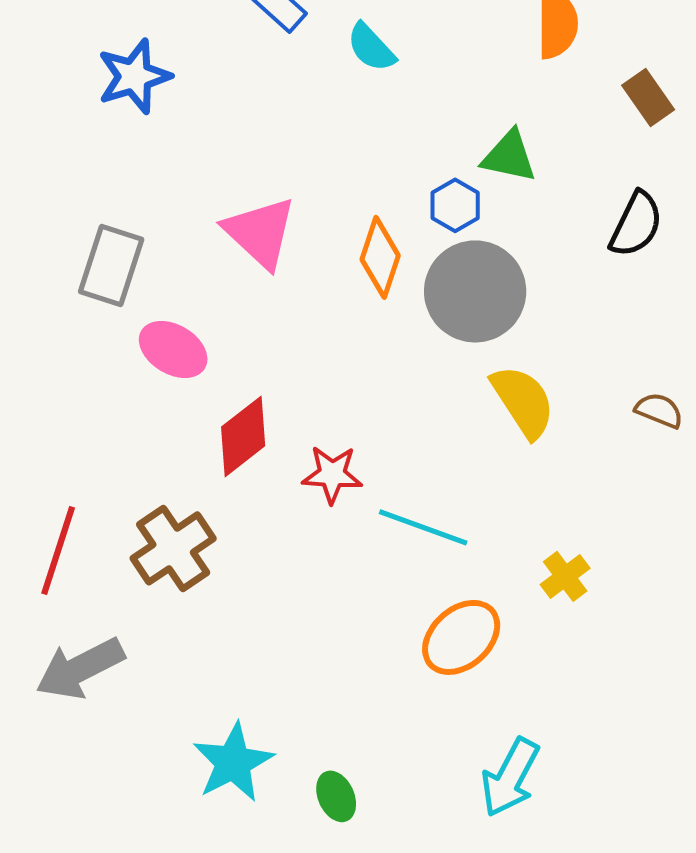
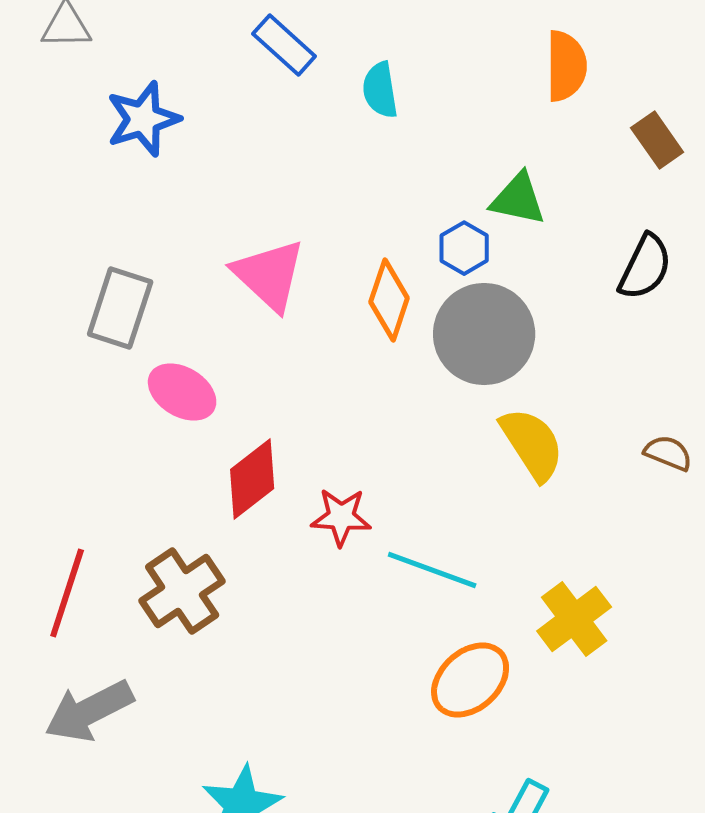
cyan semicircle: (371, 47) -> (380, 90), turned 34
yellow cross: (565, 576) -> (574, 619), size x1.5

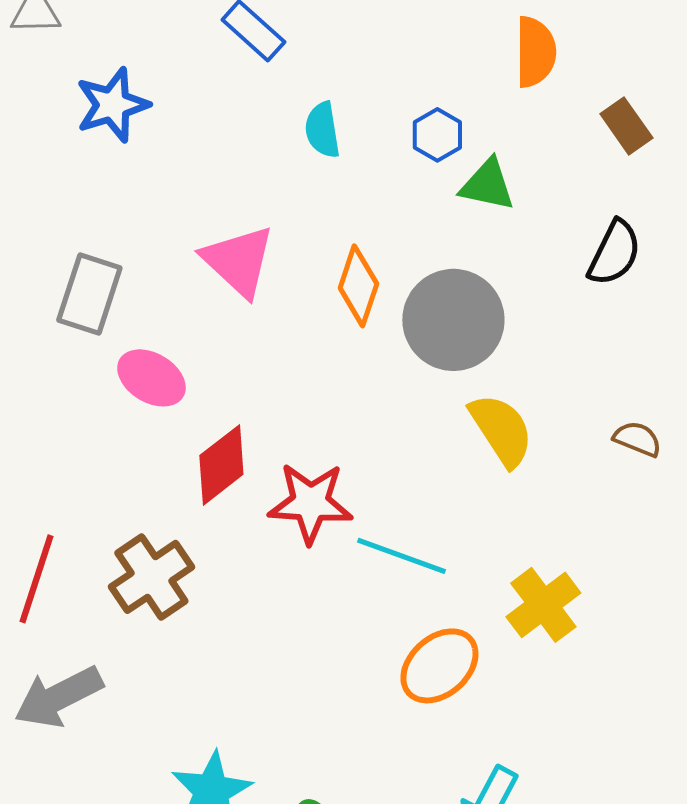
cyan semicircle: (380, 90) -> (322, 130), moved
blue hexagon: (464, 248) -> (437, 135), moved
red star: (341, 517) -> (310, 503), size x1.4

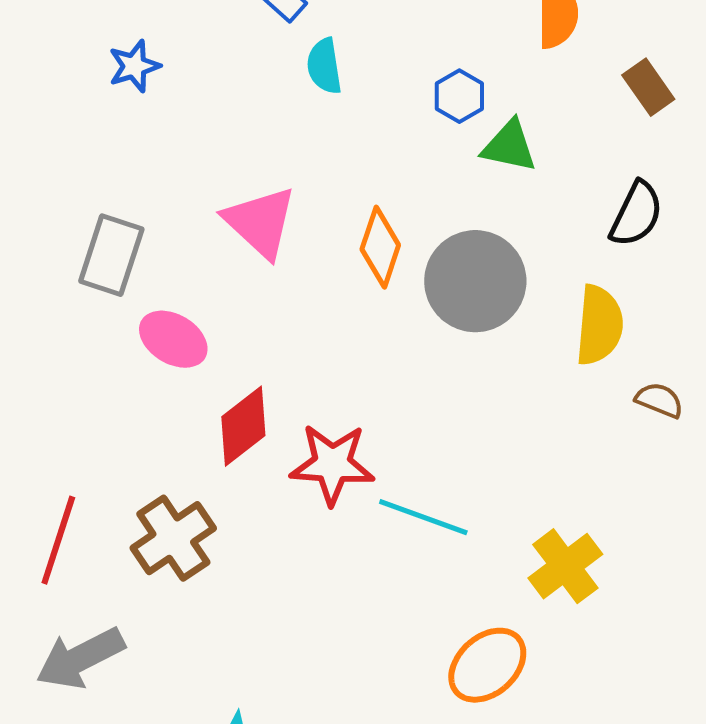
blue star: (112, 105) -> (134, 66), size x0.7
cyan semicircle: (322, 130) -> (324, 66), moved
yellow semicircle: (501, 430) -> (599, 325), moved, turned 38
orange ellipse: (439, 666) -> (487, 665), moved

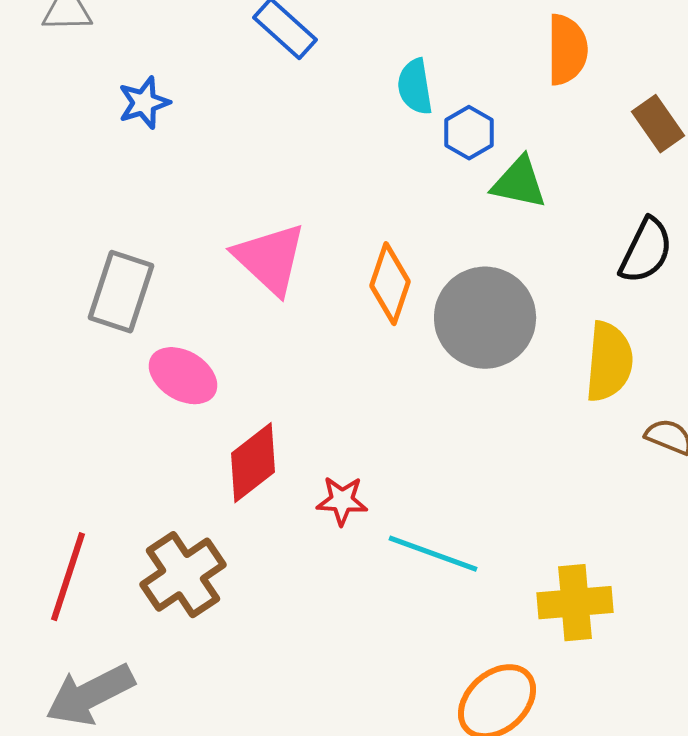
cyan semicircle: (324, 66) -> (415, 87), moved
red star: (332, 464) -> (342, 501), size x0.6
yellow cross: (565, 566) -> (575, 603), turned 32

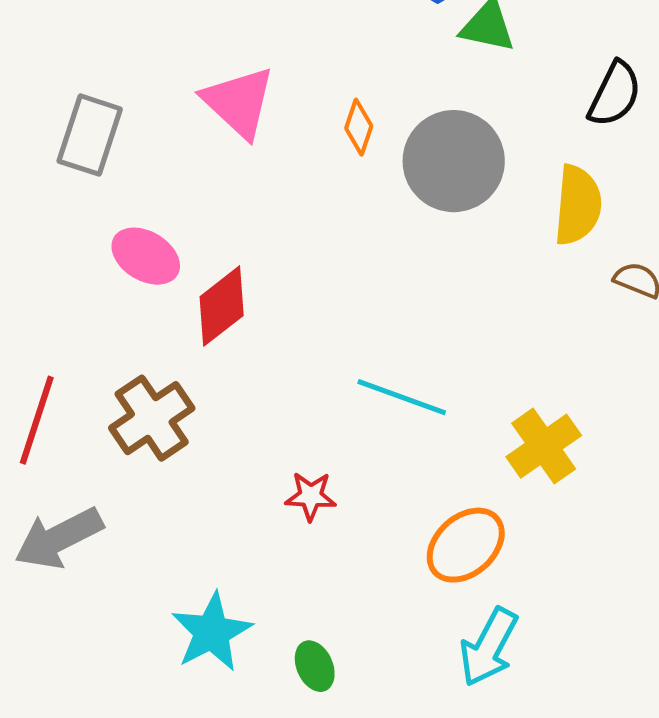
orange diamond: (390, 284) -> (359, 127), size x0.7
pink ellipse: (183, 376) -> (146, 256), moved
red star: (342, 501) -> (311, 496), moved
yellow cross: (575, 603) -> (544, 446), turned -30

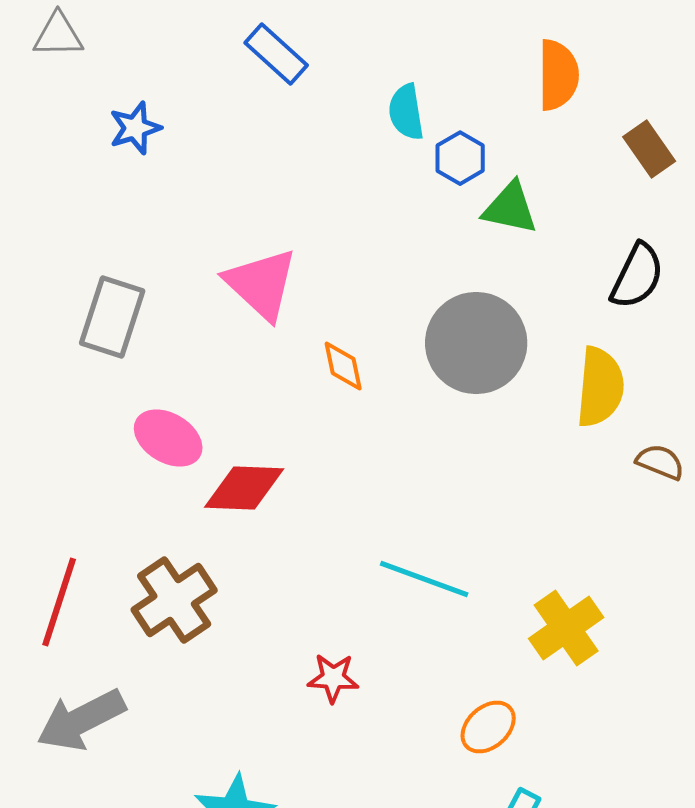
orange diamond: (359, 127) -> (343, 366), moved, turned -30
red diamond: (222, 306) -> (244, 488), turned 40
orange ellipse: (466, 545) -> (488, 727), size x0.7

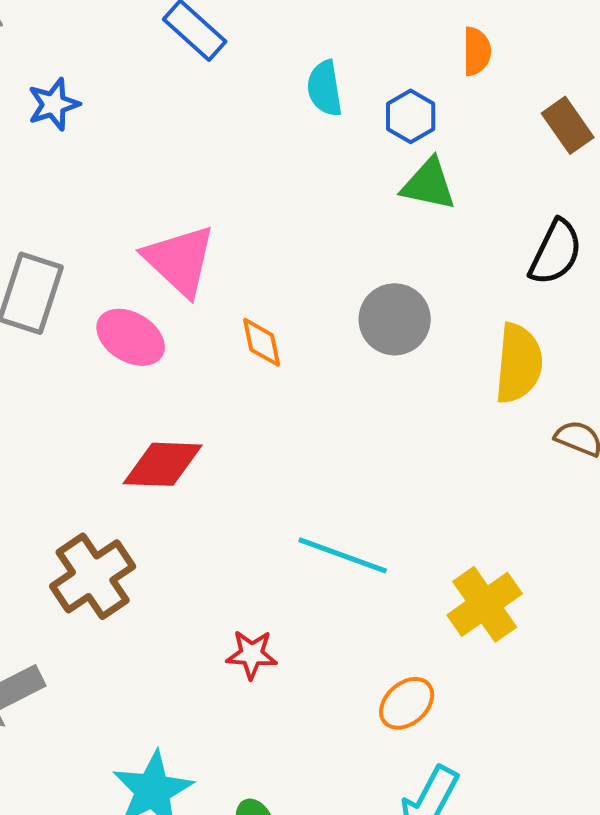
orange semicircle: (558, 75) -> (477, 51), size x0.7
blue hexagon: (460, 158) -> (411, 116), moved
gray circle: (476, 343) -> (395, 319), size x0.7
pink ellipse: (168, 438) -> (131, 337), moved

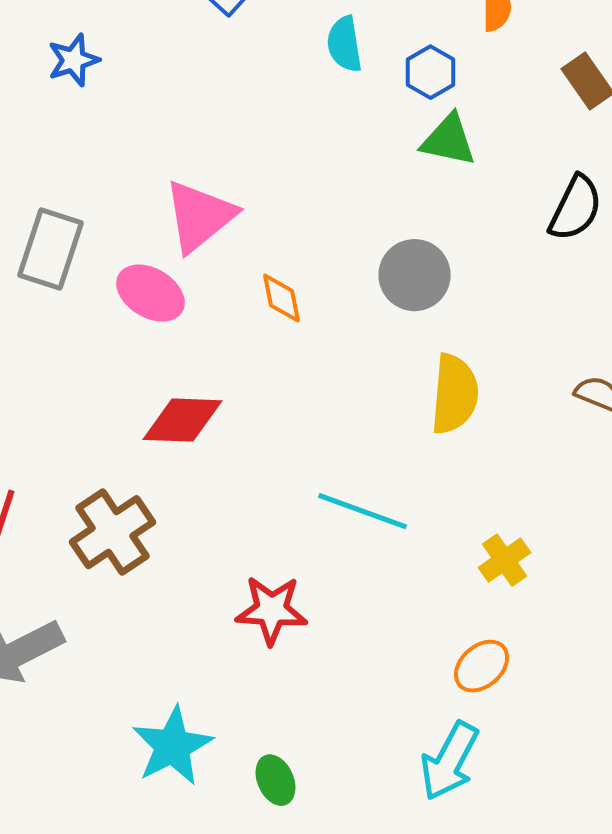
pink triangle: (180, 260) -> (200, 216), turned 38
yellow semicircle: (519, 363) -> (454, 394), moved
yellow cross: (485, 604) -> (504, 560), size x0.7
red star: (252, 654) -> (272, 610), size x1.4
orange ellipse: (407, 703) -> (482, 666), moved

